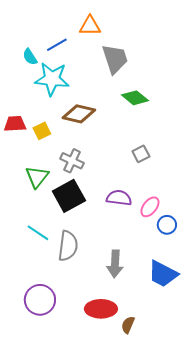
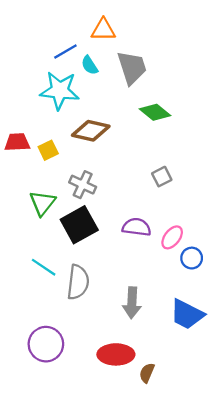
cyan semicircle: (30, 57) -> (90, 65), moved

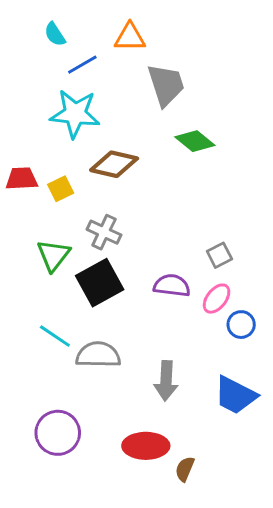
cyan semicircle: (90, 65) -> (55, 34), moved
gray square: (162, 177) -> (219, 255), moved
gray semicircle: (78, 282) -> (98, 355), turned -96

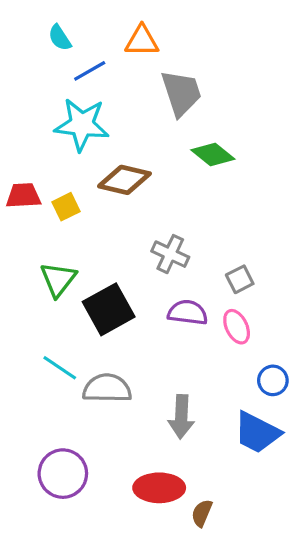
gray cross: (104, 232) -> (170, 254), moved
pink ellipse: (217, 299) -> (237, 327), turned -64
blue circle: (241, 325) -> (273, 380), moved

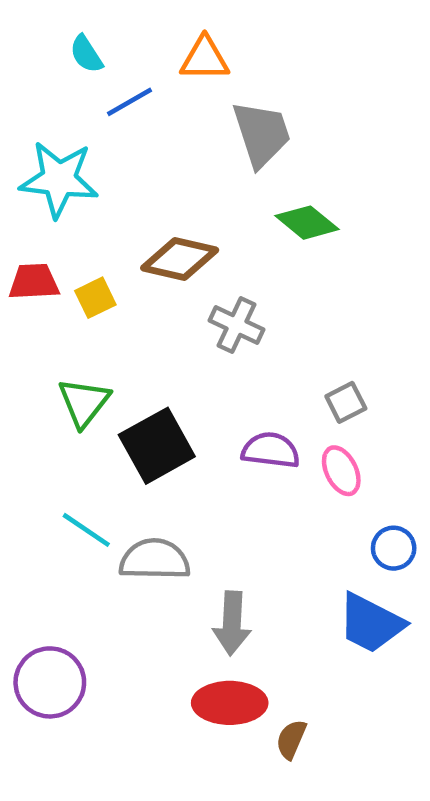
cyan star: (82, 125) -> (59, 179), moved
gray cross: (170, 254) -> (237, 325), moved
gray arrow: (181, 417) -> (232, 623), moved
purple circle: (63, 474) -> (50, 682), moved

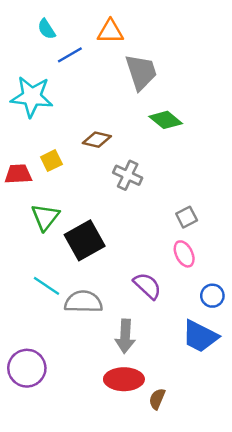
brown diamond: (180, 259) -> (97, 140), size x0.7
red trapezoid: (34, 282) -> (18, 174), moved
purple semicircle: (271, 450) -> (147, 286), moved, turned 36

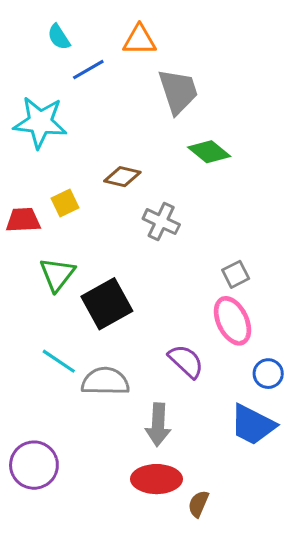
pink ellipse: (184, 254) -> (233, 321), size x1.4

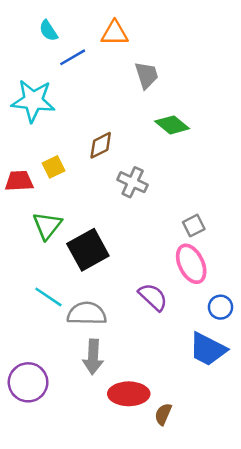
gray trapezoid: (178, 91) -> (147, 75), size x0.7
brown diamond: (122, 177) -> (101, 145), turned -40
gray arrow: (158, 425) -> (93, 357), moved

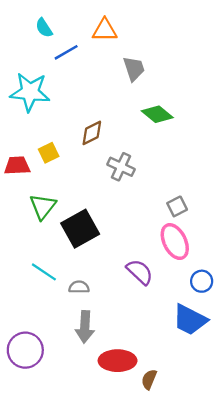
gray semicircle: (87, 314) -> (79, 287), size x0.6

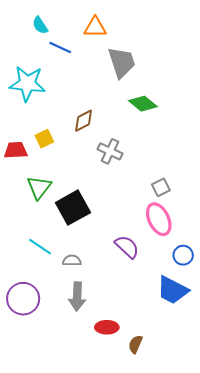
blue line: (66, 52) -> (60, 48), turned 55
gray trapezoid: (134, 69) -> (122, 62), size x1.4
purple circle: (25, 350) -> (23, 299), moved
red ellipse: (118, 361) -> (107, 327), size x0.7

